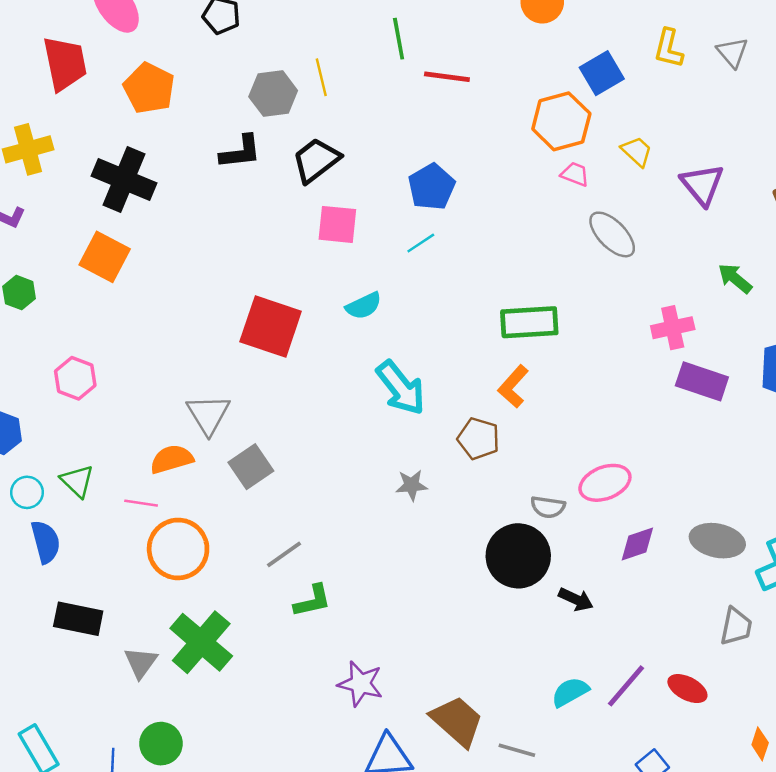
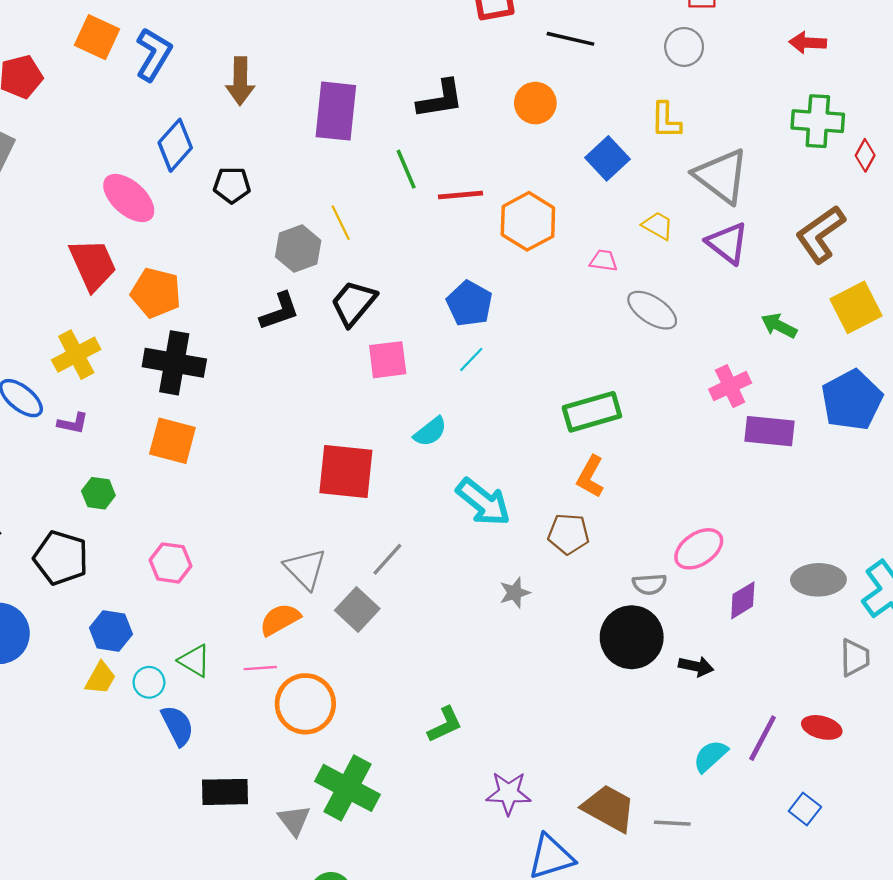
gray triangle: (732, 52) -> (721, 176), moved, size x1.8
orange pentagon: (149, 88) -> (156, 293), moved
orange hexagon: (561, 121) -> (528, 221), moved
gray line: (284, 554) -> (387, 559), moved

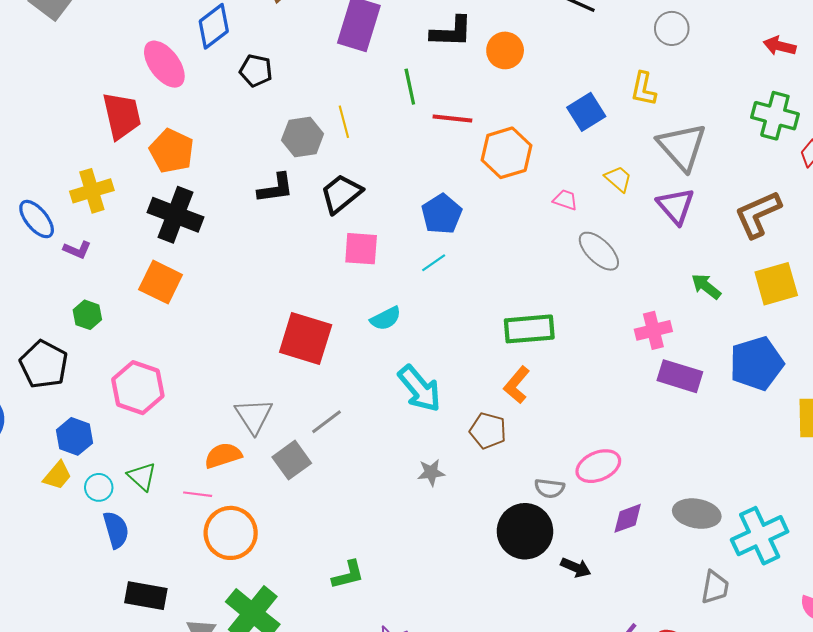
orange circle: (535, 103) -> (505, 50), moved
pink hexagon: (170, 563) -> (138, 388), size x1.4

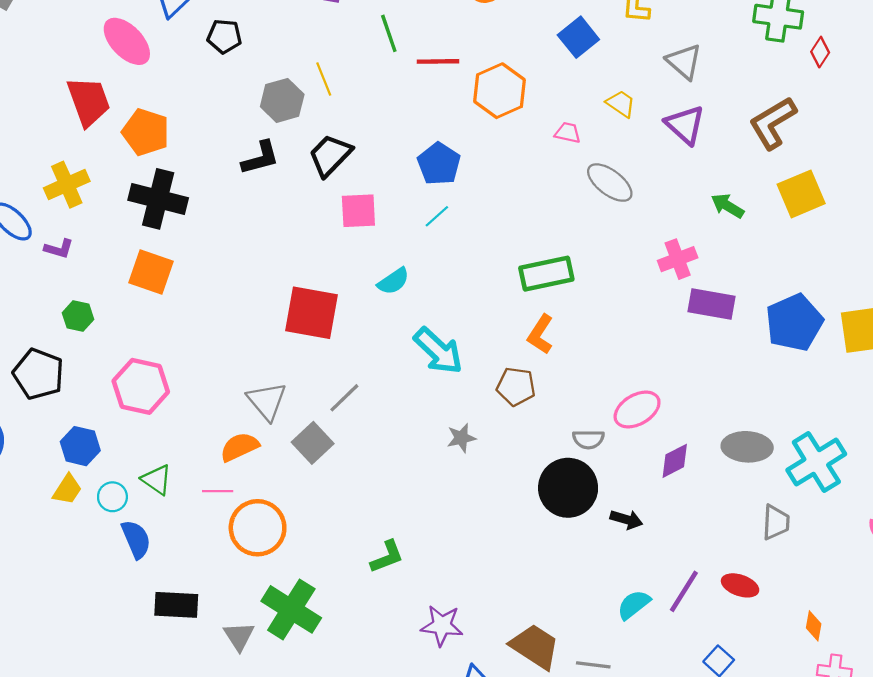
gray triangle: (682, 147) -> (684, 62), size x0.7
blue pentagon: (757, 363) -> (794, 323), moved

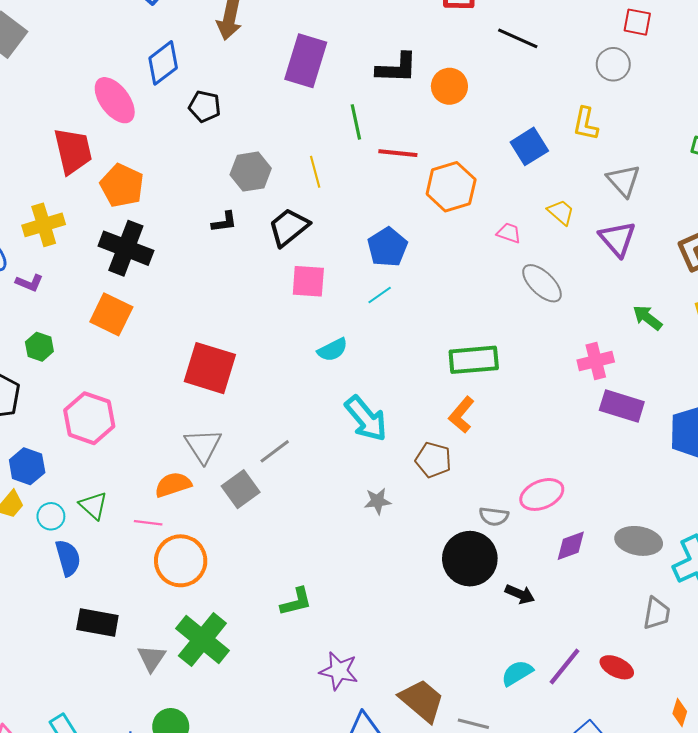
yellow line: (324, 79) -> (315, 172), moved
black L-shape: (260, 158) -> (224, 222), size x0.7
red square: (311, 313) -> (210, 368), moved

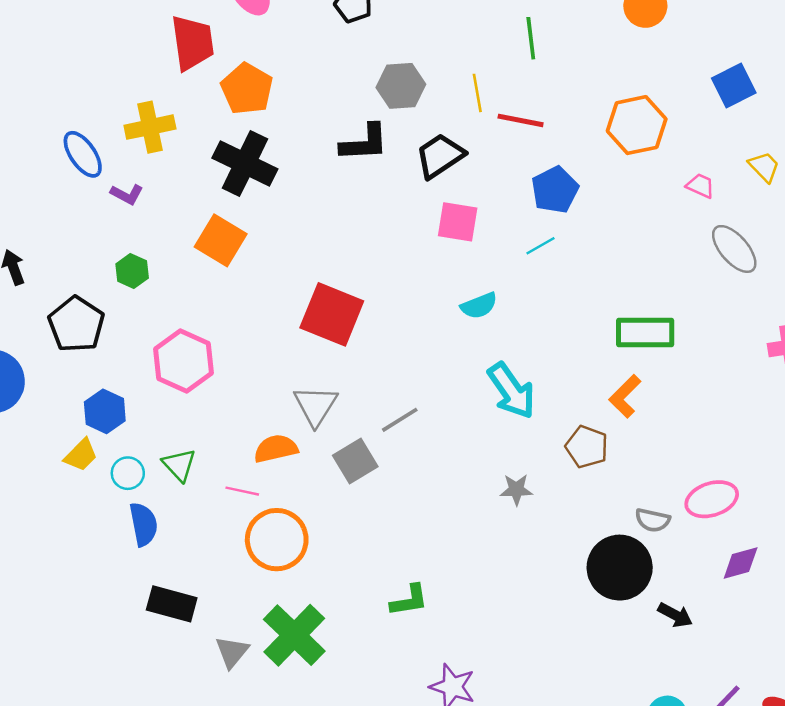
red line: (398, 153) -> (521, 120), moved
black L-shape: (224, 222) -> (364, 143), size x1.6

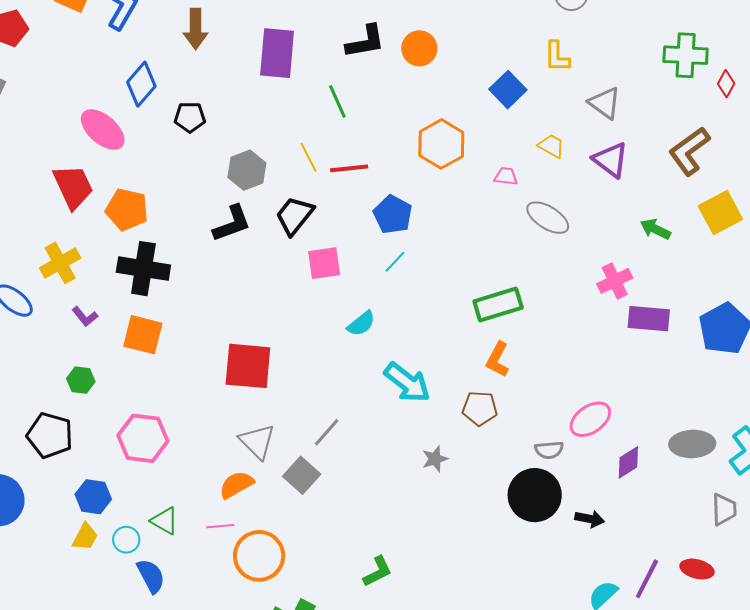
purple L-shape: (127, 194) -> (85, 316), moved, turned 40

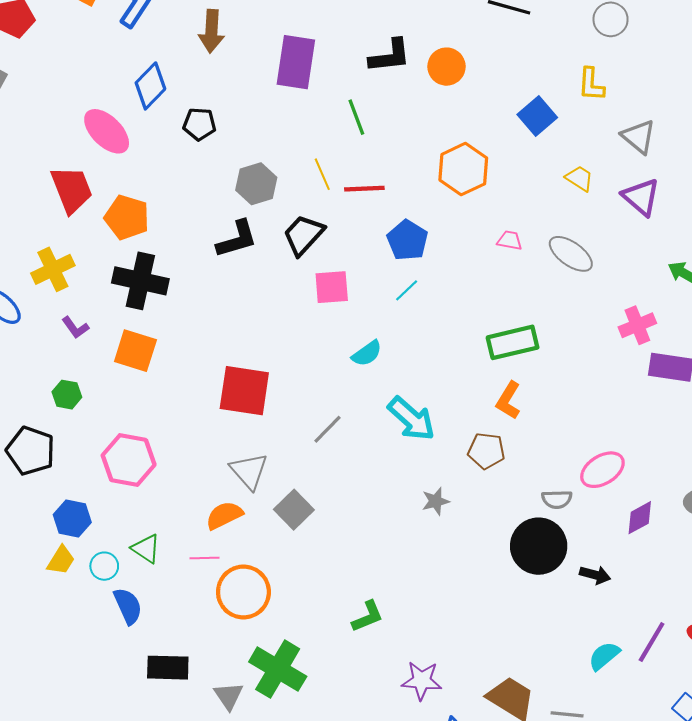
pink trapezoid: (506, 176) -> (510, 241), moved
gray line: (327, 432) -> (327, 429), moved

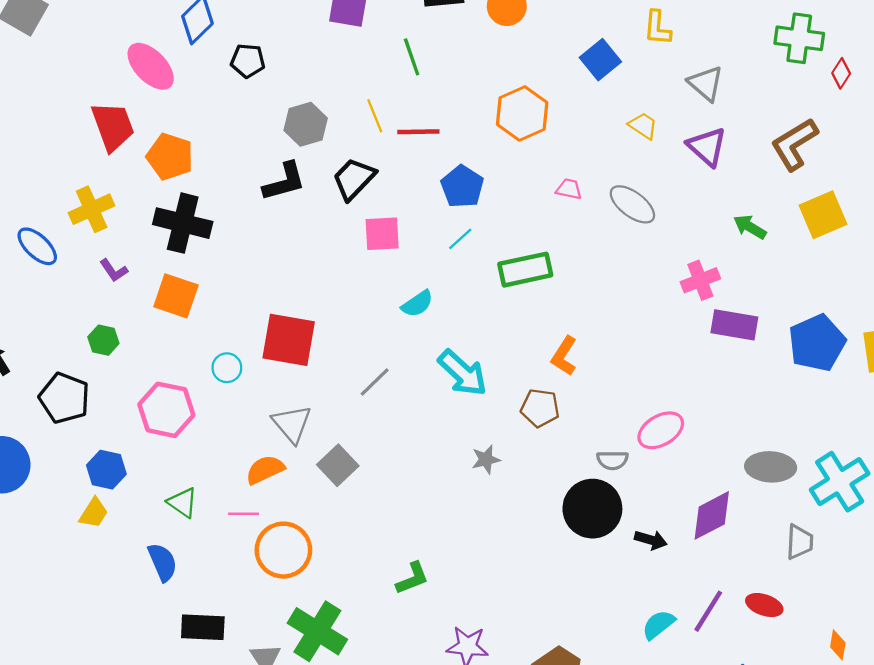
green rectangle: (513, 342) -> (525, 270), moved
purple diamond: (640, 518) -> (712, 515), moved, size x1.4
cyan circle: (104, 566) -> (227, 368), moved

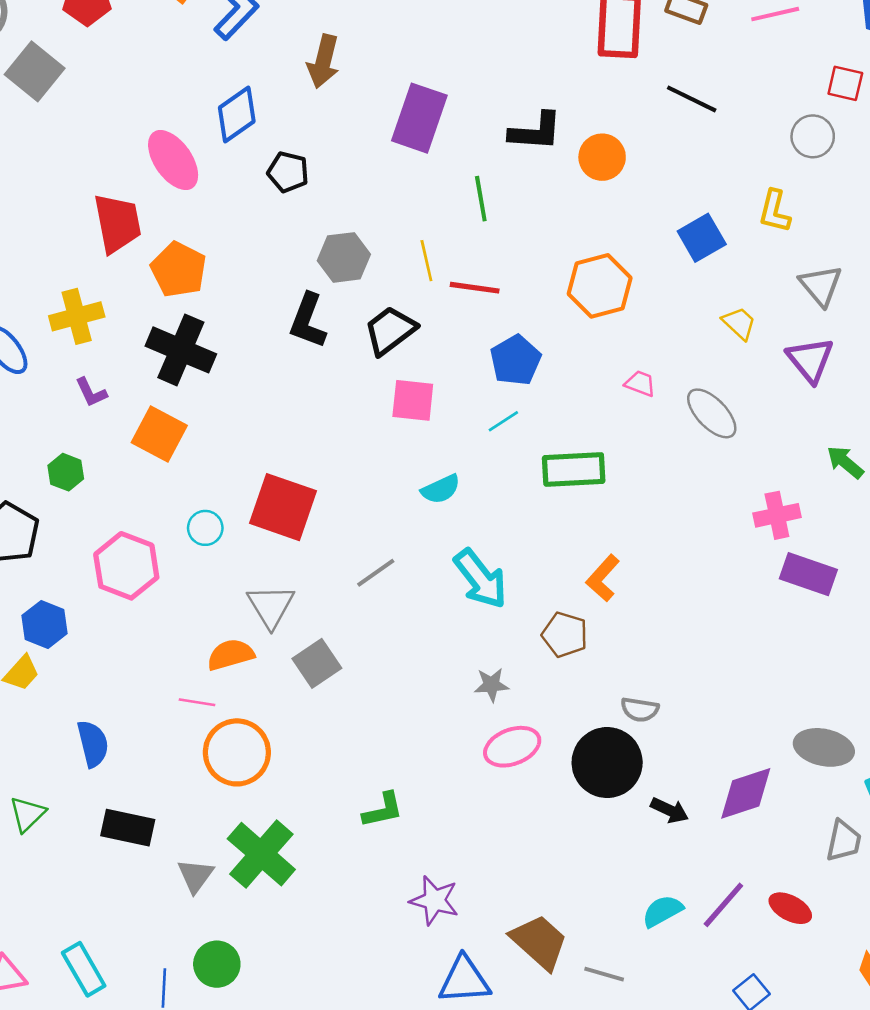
black L-shape: (284, 182) -> (308, 321), turned 117
pink ellipse: (661, 430) -> (512, 747), moved
green triangle: (183, 503) -> (27, 814), moved, turned 32

